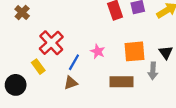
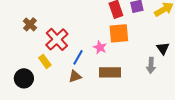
brown cross: (22, 13) -> (30, 24), moved
orange square: (134, 51) -> (119, 33), moved
brown rectangle: (122, 82) -> (110, 72), moved

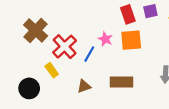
brown cross: (30, 24) -> (36, 30), size x1.6
pink star: (100, 47) -> (105, 39), moved
blue line: (78, 57) -> (89, 54), moved

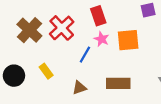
red rectangle: (128, 14) -> (98, 16), moved
red cross: (65, 47) -> (62, 28), moved
black circle: (29, 88) -> (14, 76), moved

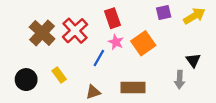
orange square: (128, 40) -> (143, 43), turned -30

